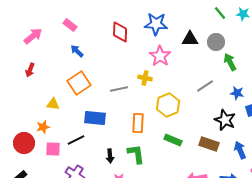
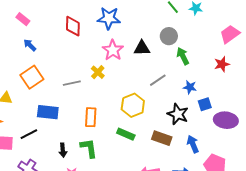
black triangle: (190, 39) -> (142, 48), moved
yellow cross: (145, 78) -> (98, 72), turned 32
yellow hexagon: (168, 105) -> (133, 105), moved

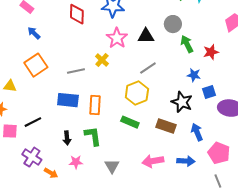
red star: (222, 64) -> (211, 52), moved
gray line: (158, 80) -> (148, 68), moved
blue rectangle: (48, 112) -> (68, 100), moved

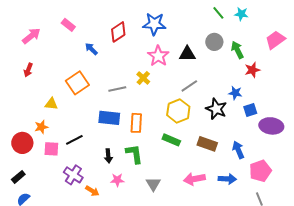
red diamond: (77, 14) -> (118, 32), turned 55
blue arrow: (34, 33) -> (91, 49), moved
green arrow: (187, 44) -> (237, 50), moved
black star: (182, 102) -> (216, 109), moved
pink pentagon: (219, 153) -> (260, 171), turned 30

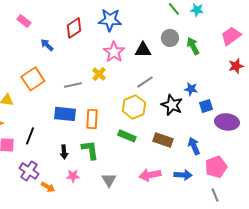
red star: (252, 70) -> (236, 66), moved
black line: (74, 140) -> (30, 136), turned -42

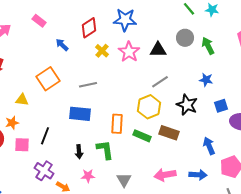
yellow cross: (99, 74) -> (102, 51), moved
blue star: (191, 89) -> (206, 80), moved
orange rectangle: (92, 119) -> (117, 124), moved
brown rectangle: (163, 140) -> (169, 133), moved

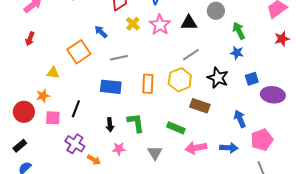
blue arrow: (62, 45) -> (101, 32), moved
green arrow: (208, 46) -> (239, 31), moved
orange rectangle: (117, 124) -> (148, 84), moved
green rectangle: (142, 136) -> (176, 128), moved

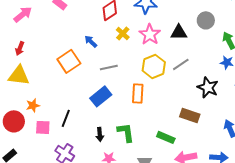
yellow triangle: (53, 73) -> (19, 75), moved, size x1.6
yellow hexagon: (180, 80) -> (154, 66), moved
blue rectangle: (111, 87) -> (101, 96), turned -45

